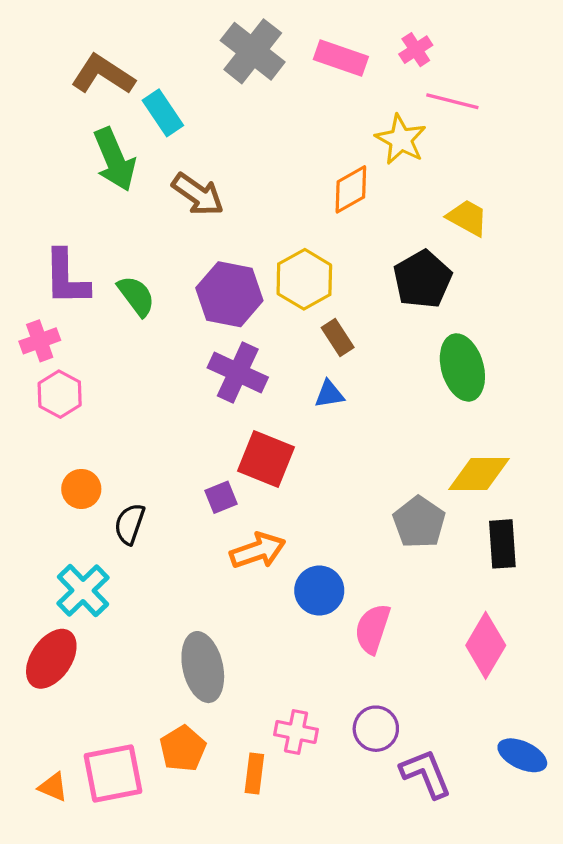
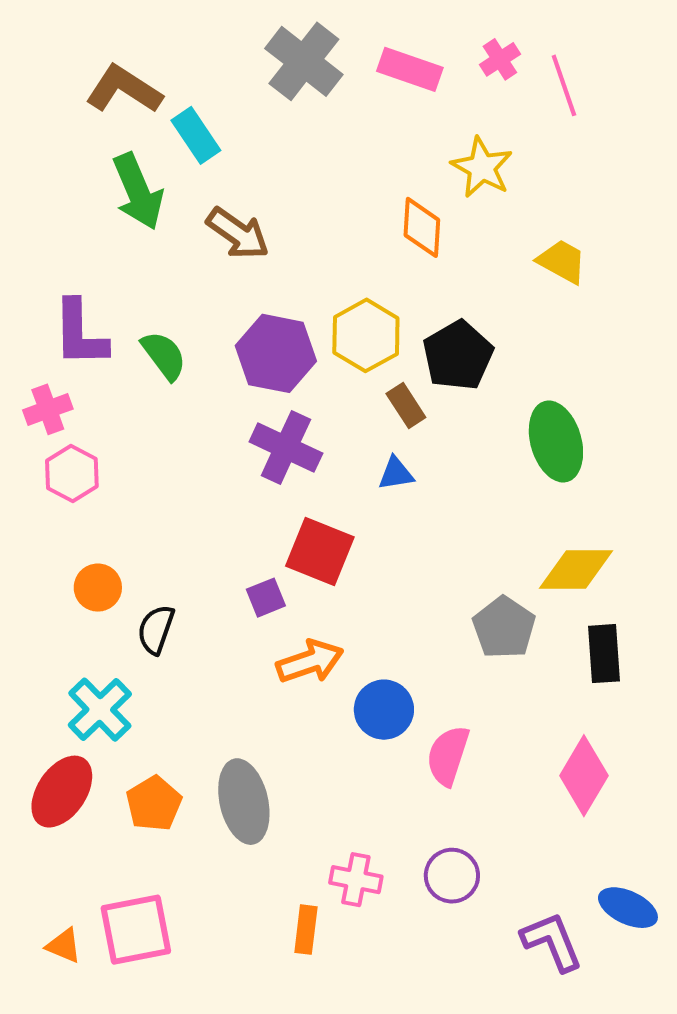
pink line: (452, 101) -> (564, 85), moved, turned 57
orange diamond: (351, 189) -> (422, 227), turned -57
black pentagon: (422, 279) -> (458, 355), moved
orange pentagon: (183, 749) -> (154, 804), moved
purple L-shape: (426, 774) -> (552, 942), moved

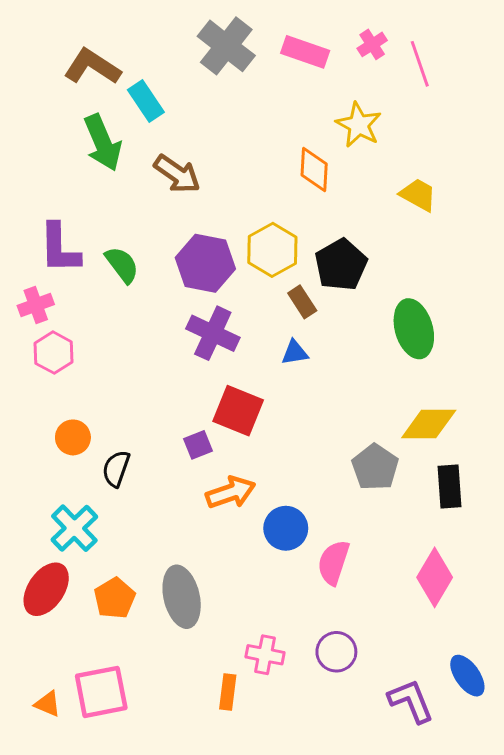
blue ellipse: (628, 908) -> (467, 676), turned 30

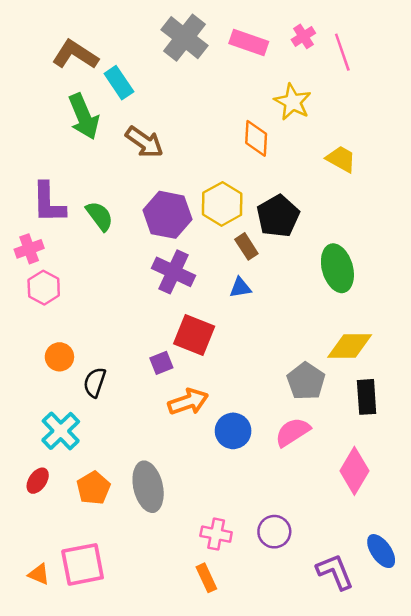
pink semicircle: (333, 562) -> (293, 432), moved, turned 39
red ellipse: (46, 589) -> (38, 481), size x0.6
orange rectangle: (228, 692) -> (206, 578), moved, turned -32

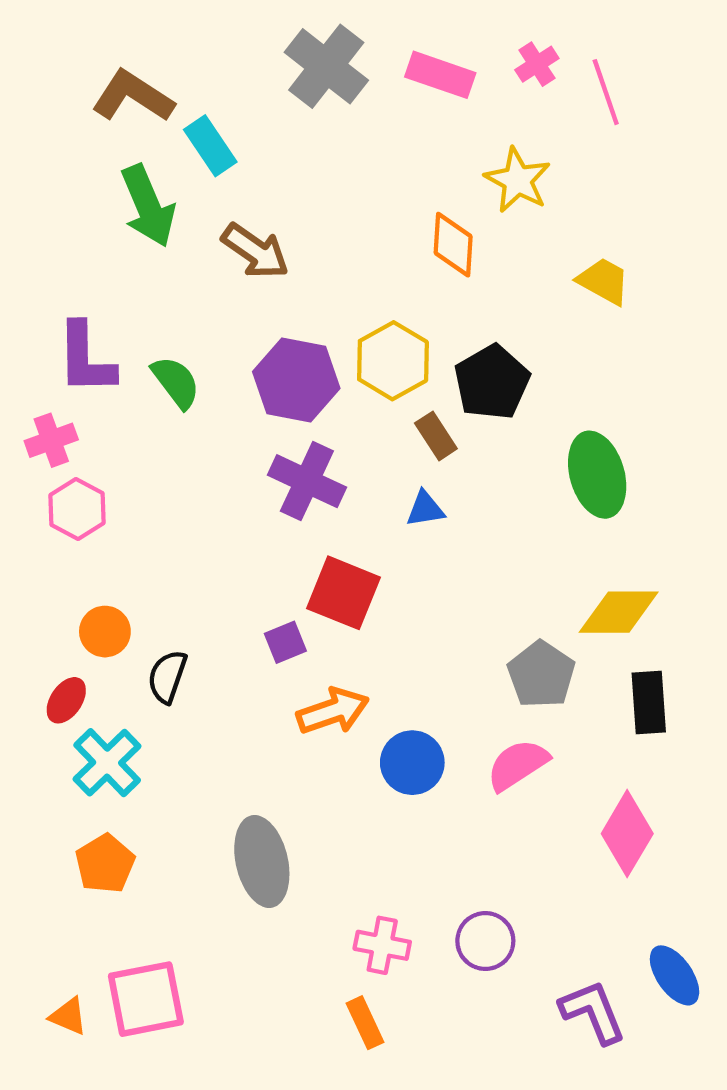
red ellipse: (38, 481) -> (66, 700), moved
orange pentagon: (93, 488) -> (105, 864), moved

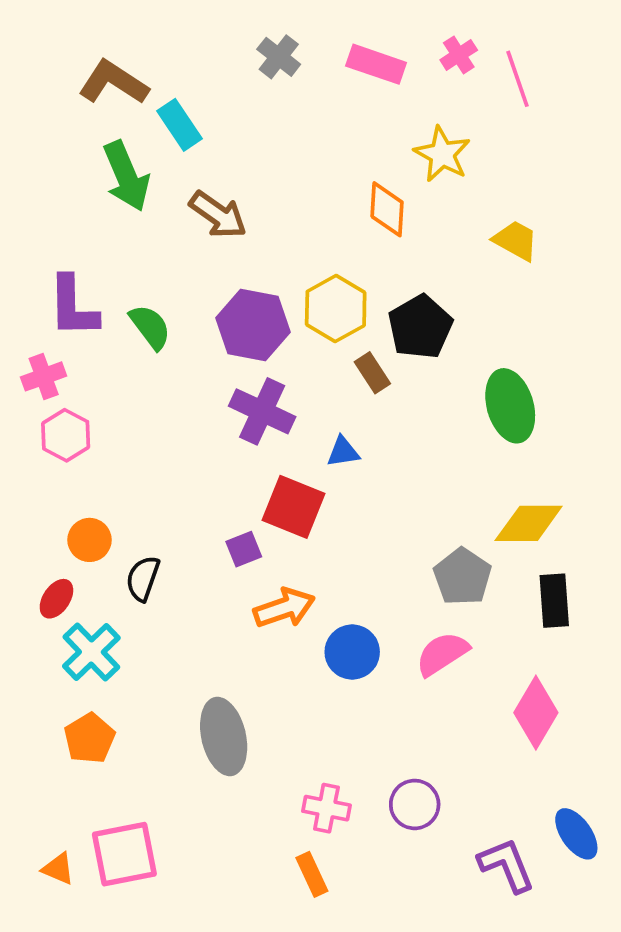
gray cross: (326, 66) -> (279, 57), size x0.6
blue triangle: (425, 509) -> (343, 452), moved

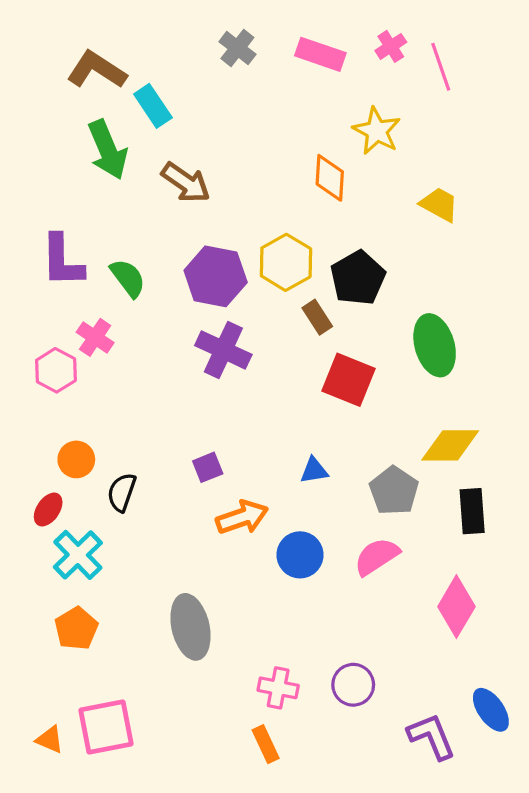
pink cross: (44, 376) -> (95, 337), moved, turned -36
blue triangle: (343, 452) -> (314, 470), moved
red square: (293, 507) -> (349, 380), moved

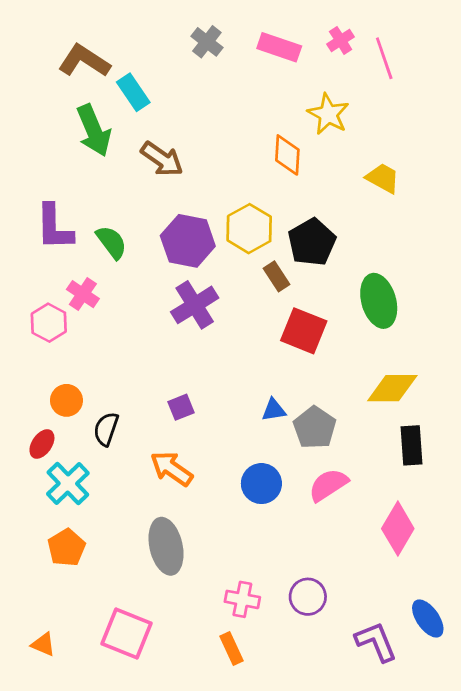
purple cross: (223, 350) -> (195, 305), turned 33
gray pentagon: (394, 491) -> (315, 428), moved
orange arrow: (242, 517) -> (171, 469), moved, turned -126
pink square: (106, 727) -> (126, 633), moved, turned 33

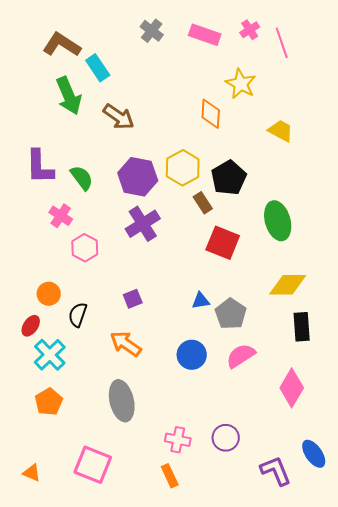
pink hexagon: (49, 323) -> (85, 248), moved

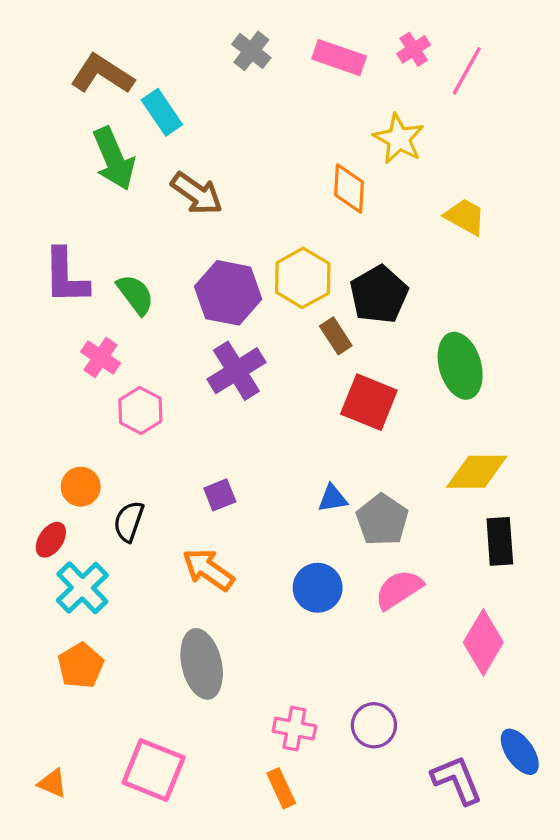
pink line: (282, 43) -> (467, 71), turned 48

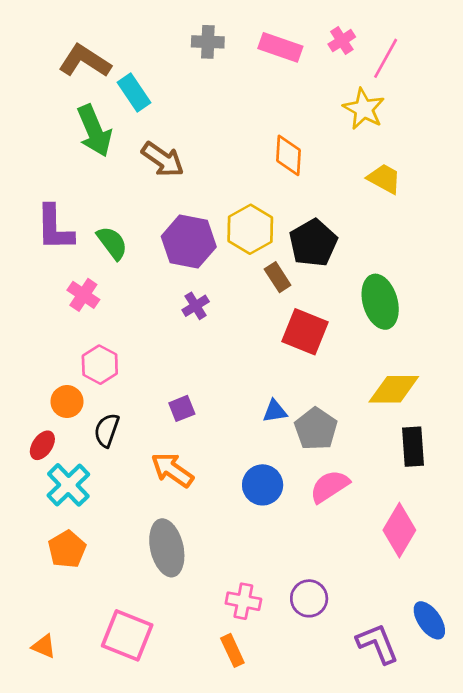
gray cross: (251, 51) -> (208, 42), turned -36
yellow star: (399, 139) -> (364, 109), moved
purple cross: (236, 371) -> (196, 306), size x0.6
pink hexagon: (140, 410) -> (100, 365), moved

